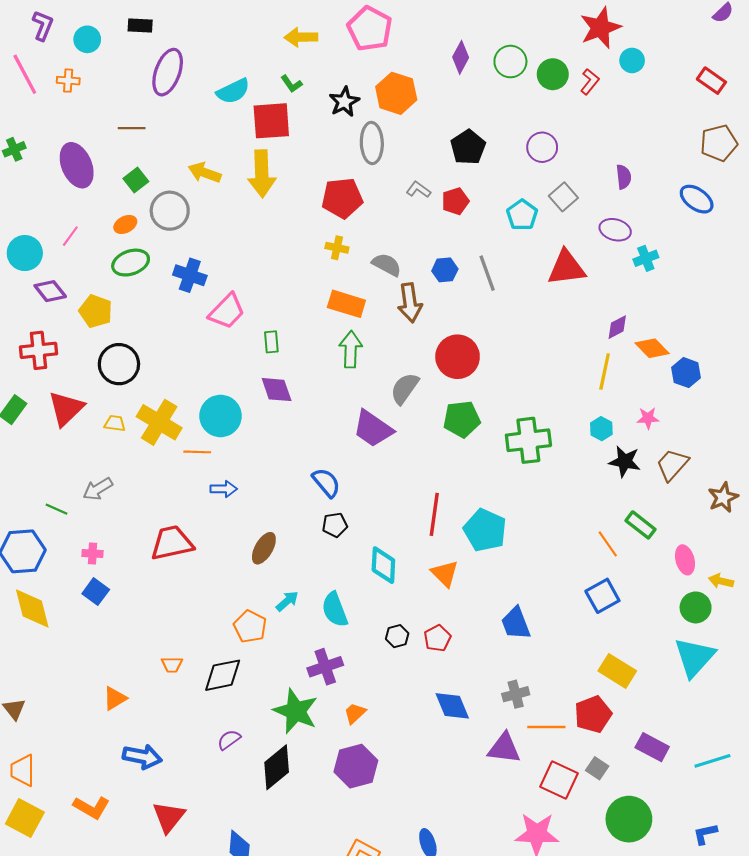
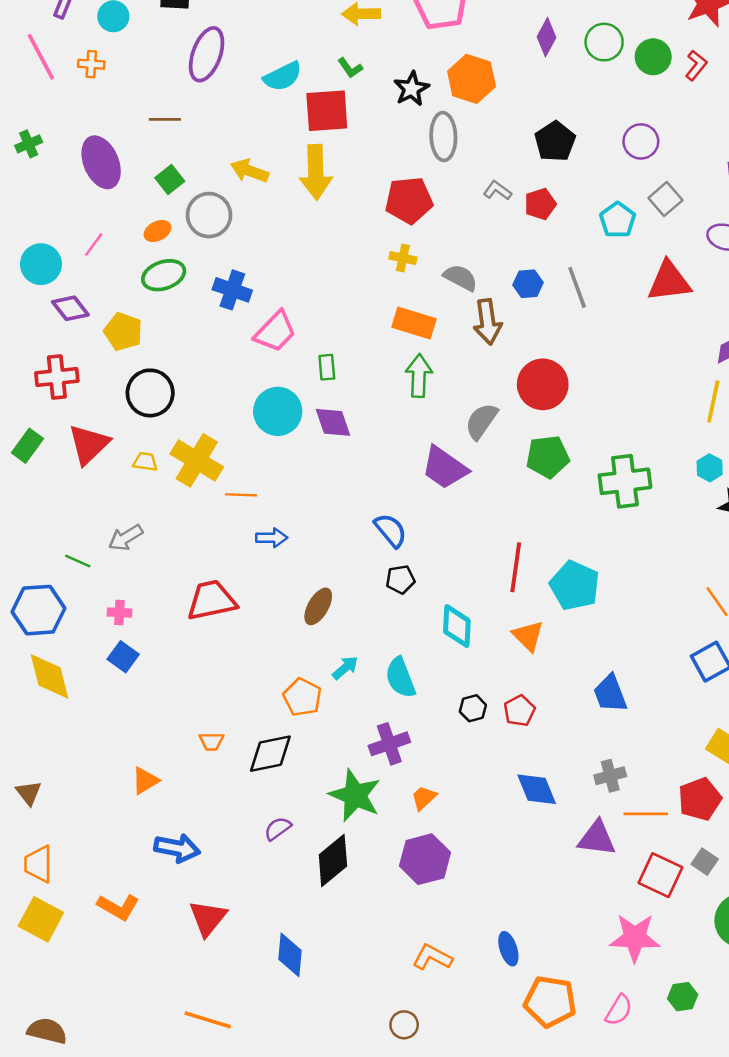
cyan circle: (221, 416) -> (278, 411), moved

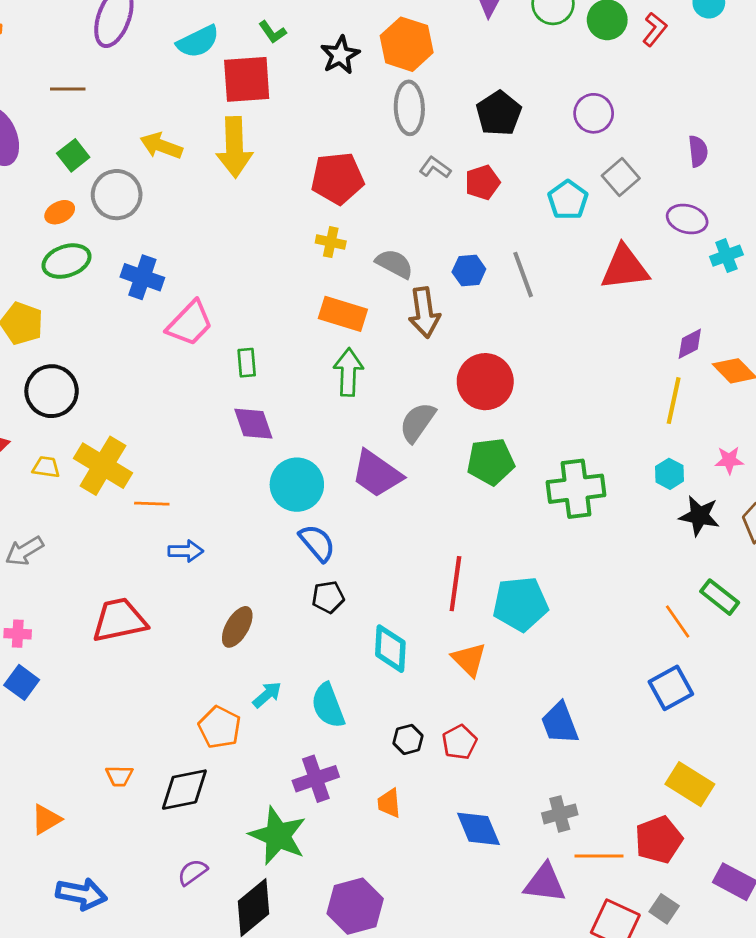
gray ellipse: (443, 137) -> (409, 108), moved
cyan circle: (278, 411) -> (297, 485), moved
cyan pentagon: (575, 586) -> (520, 604), turned -30
orange trapezoid: (424, 798) -> (389, 803), moved, turned -52

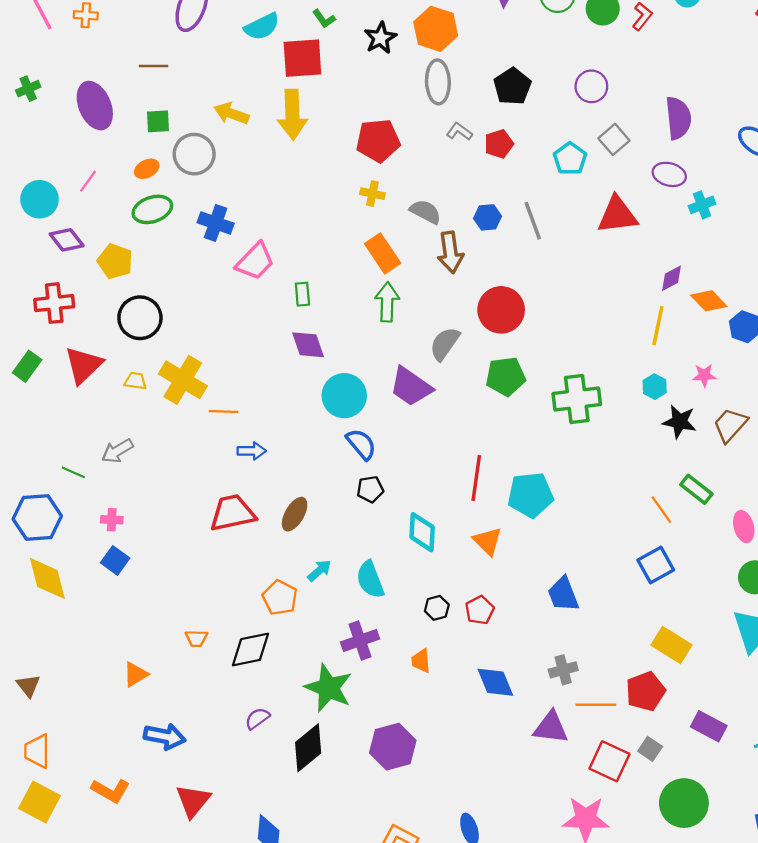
purple semicircle: (698, 151) -> (678, 118), size x1.6
green square: (73, 155) -> (158, 121), turned 35
orange rectangle: (343, 314) -> (383, 253), turned 39
red trapezoid: (119, 620) -> (232, 513), moved

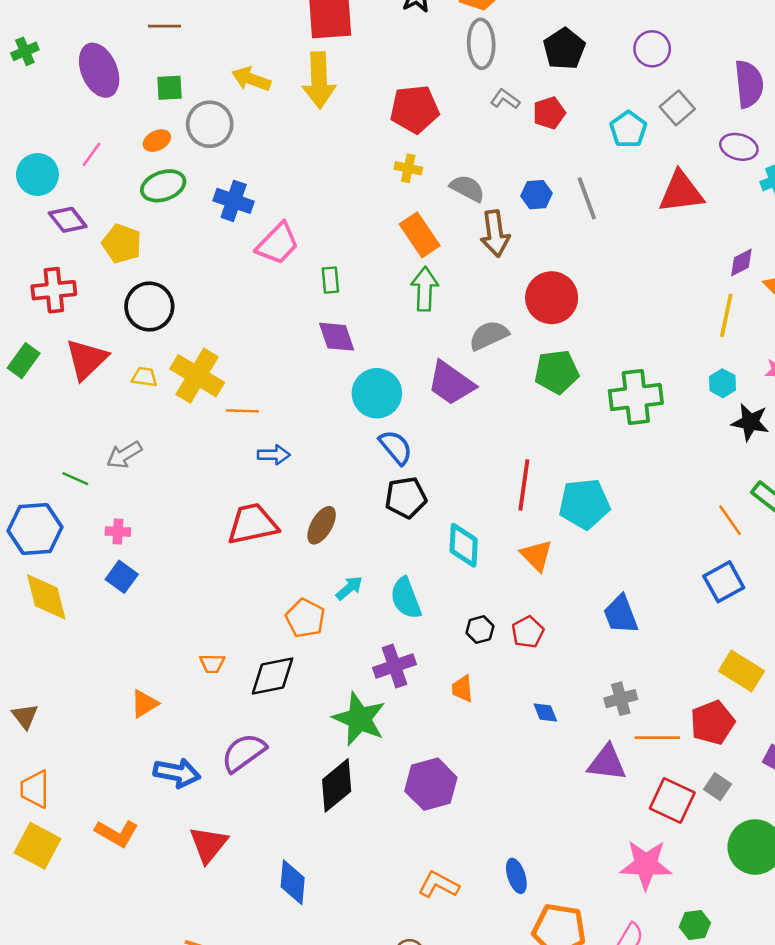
gray semicircle: (445, 344) -> (489, 335), turned 30
black pentagon: (370, 489) -> (406, 498), size x1.4
blue diamond: (495, 682) -> (545, 713), size x0.6
purple semicircle: (257, 718) -> (244, 753), moved, size x1.6

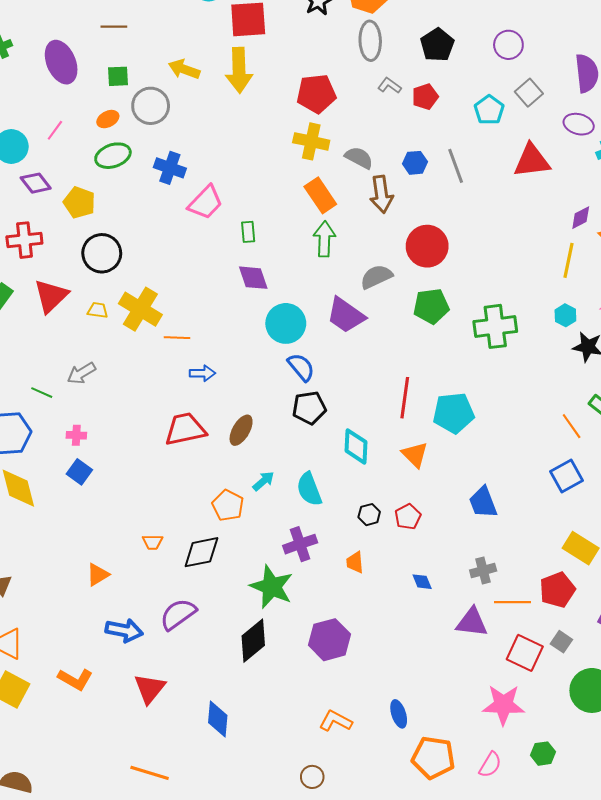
yellow cross: (408, 168) -> (311, 141), size x1.6

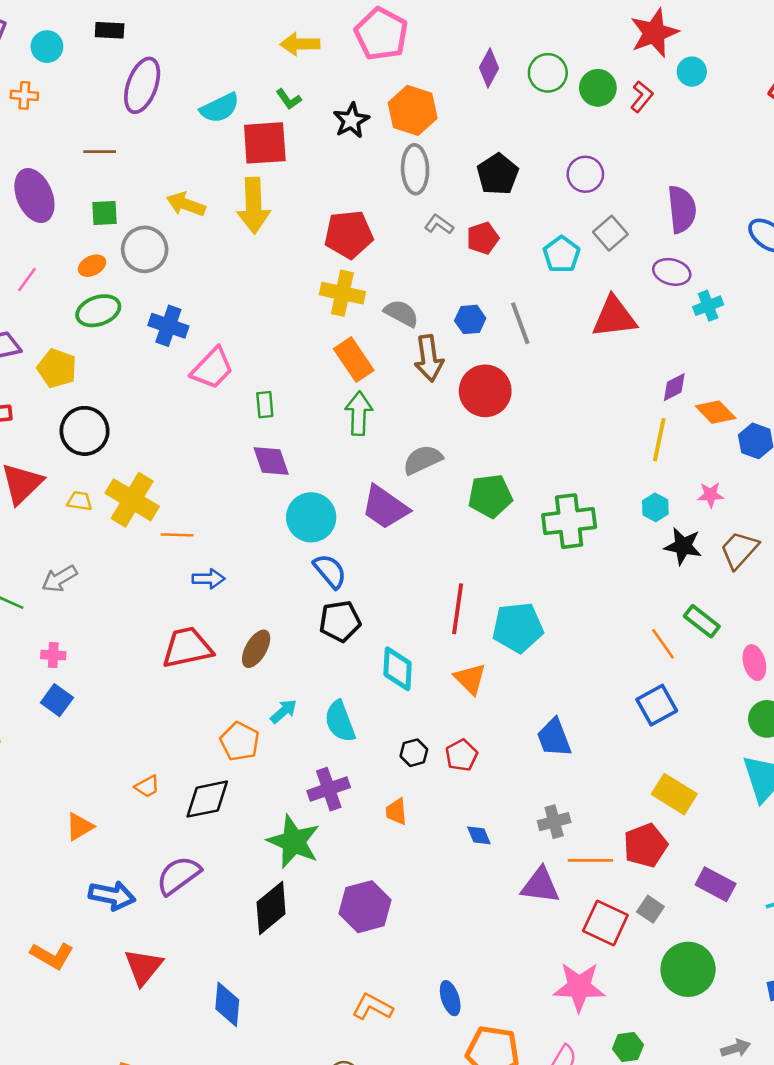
red circle: (427, 246) -> (485, 391), moved
orange trapezoid: (153, 542) -> (147, 787), turned -30

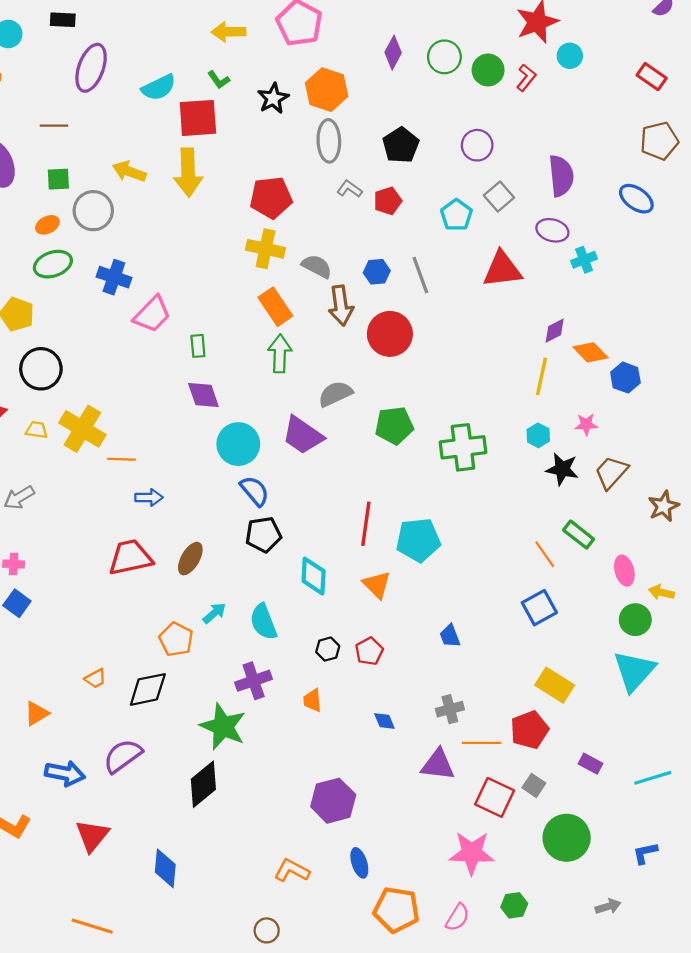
blue trapezoid: (554, 738) -> (450, 636), size x0.7
purple rectangle: (716, 884) -> (591, 764), size x0.7
purple hexagon: (365, 907) -> (333, 801), moved

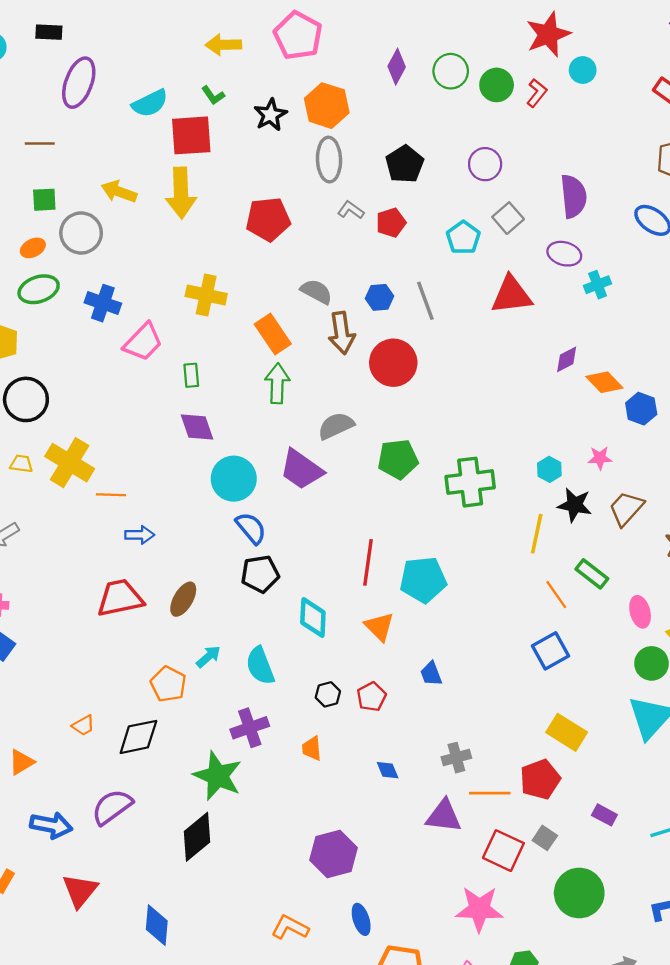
yellow cross: (266, 249) -> (206, 295), moved
yellow line: (541, 376) -> (537, 534), moved
blue trapezoid: (450, 636) -> (431, 674), moved

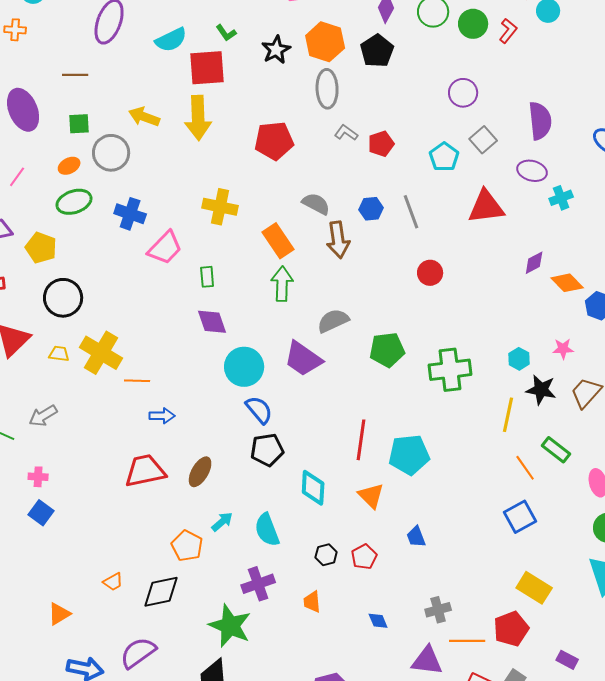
black pentagon: (405, 164) -> (377, 51), moved
red circle: (393, 363) -> (430, 273), moved, size x0.6

